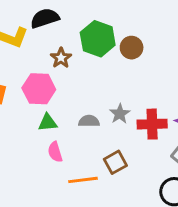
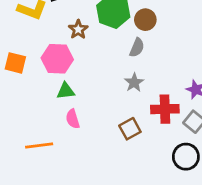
gray semicircle: (89, 121) -> (137, 48), moved, turned 114
red cross: (152, 124) -> (165, 109), moved
orange line: (83, 180) -> (39, 145), moved

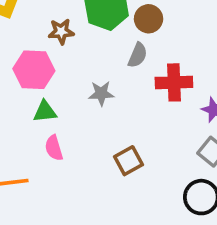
brown star: (78, 29) -> (61, 32), turned 30
gray star: (134, 83) -> (101, 93), moved, turned 30
red cross: (165, 109) -> (174, 82), moved

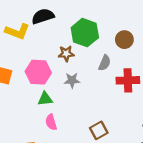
brown circle: (149, 19) -> (124, 40), moved
brown star: (61, 32) -> (66, 54), moved
gray star: (101, 93) -> (72, 80), moved

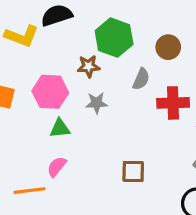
pink semicircle: (51, 122) -> (57, 167), moved, turned 56
brown square: (99, 130) -> (133, 171), turned 30

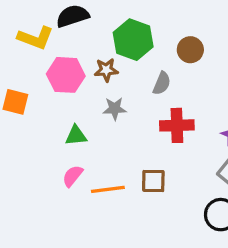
pink hexagon: (50, 92) -> (66, 75), moved
red cross: (173, 103) -> (177, 125), moved
orange line: (30, 191) -> (108, 189), moved

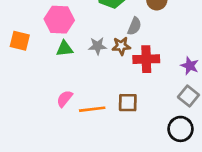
brown star: (106, 70) -> (121, 46), moved
green triangle: (76, 136) -> (65, 49), moved

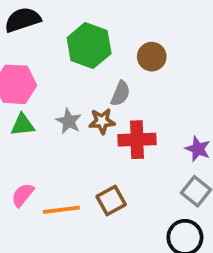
gray star: (97, 46) -> (69, 121), turned 30
brown square: (128, 103) -> (111, 200), turned -30

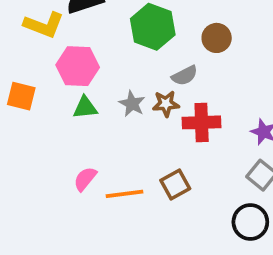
gray semicircle: (120, 94) -> (185, 76), turned 40

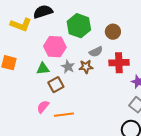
pink hexagon: (78, 66) -> (55, 47), moved
red cross: (202, 122) -> (119, 63), moved
brown square: (175, 184) -> (56, 85), moved

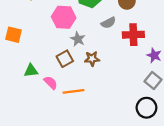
brown star: (86, 67) -> (92, 59), moved
green triangle: (43, 69) -> (31, 71), moved
pink semicircle: (43, 107) -> (51, 83), turned 96

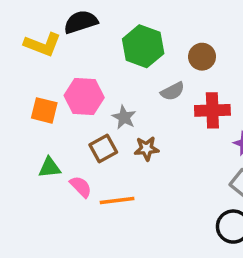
pink hexagon: (64, 17) -> (84, 97), moved
orange square: (14, 35) -> (44, 110), moved

